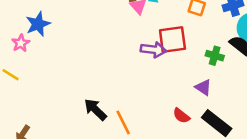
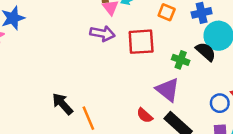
purple arrow: (153, 50) -> (102, 33), moved
purple triangle: (203, 87) -> (168, 90), size x1.5

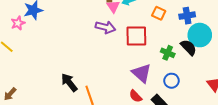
purple triangle: (168, 90) -> (141, 73), moved
blue circle: (220, 103) -> (171, 81), moved

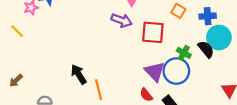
blue circle: (171, 81) -> (176, 71), moved, size x1.6

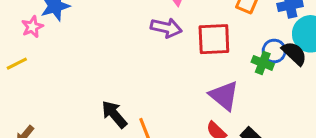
yellow line: (17, 31) -> (17, 64), turned -64
blue circle: (176, 71) -> (274, 51), moved, size x0.6

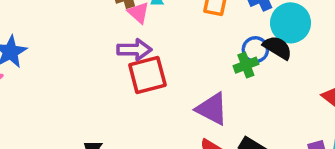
red square: (214, 39) -> (147, 75), moved
green cross: (263, 63) -> (246, 65), turned -30

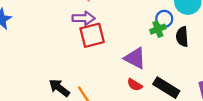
black semicircle: (277, 48) -> (182, 37), moved, turned -126

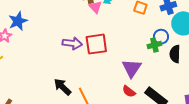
purple arrow: (84, 18) -> (72, 43), moved
purple triangle: (135, 58) -> (132, 68), turned 30

